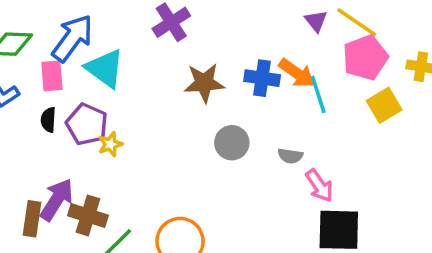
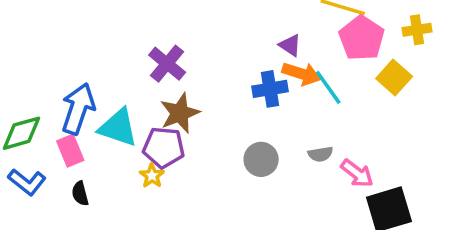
purple triangle: (316, 21) -> (290, 45), moved
brown star: (204, 83) -> (180, 113), moved
purple pentagon: (87, 124) -> (164, 147), moved
yellow star: (110, 144) -> (152, 176), moved

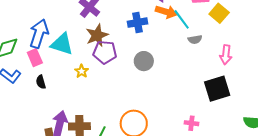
blue cross: (270, 89) -> (137, 23), moved
purple pentagon: (164, 147) -> (105, 52), moved
gray semicircle: (320, 154) -> (195, 39), moved
pink arrow: (357, 173) -> (226, 55), moved, turned 60

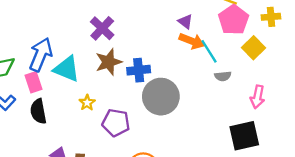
blue cross: (137, 23) -> (139, 70), moved
purple pentagon: (105, 52) -> (116, 123), moved
gray circle: (144, 61) -> (161, 97), size x1.6
black semicircle: (41, 82) -> (38, 111), size x1.5

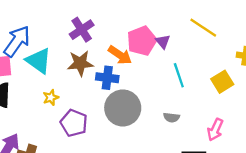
pink pentagon: (234, 20) -> (142, 41), moved
orange arrow: (192, 41) -> (120, 55), moved
gray semicircle: (223, 76) -> (171, 117), moved

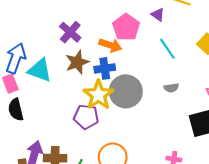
purple triangle: (163, 41) -> (158, 15), moved
yellow star: (51, 97) -> (98, 95), moved, size x2.0

